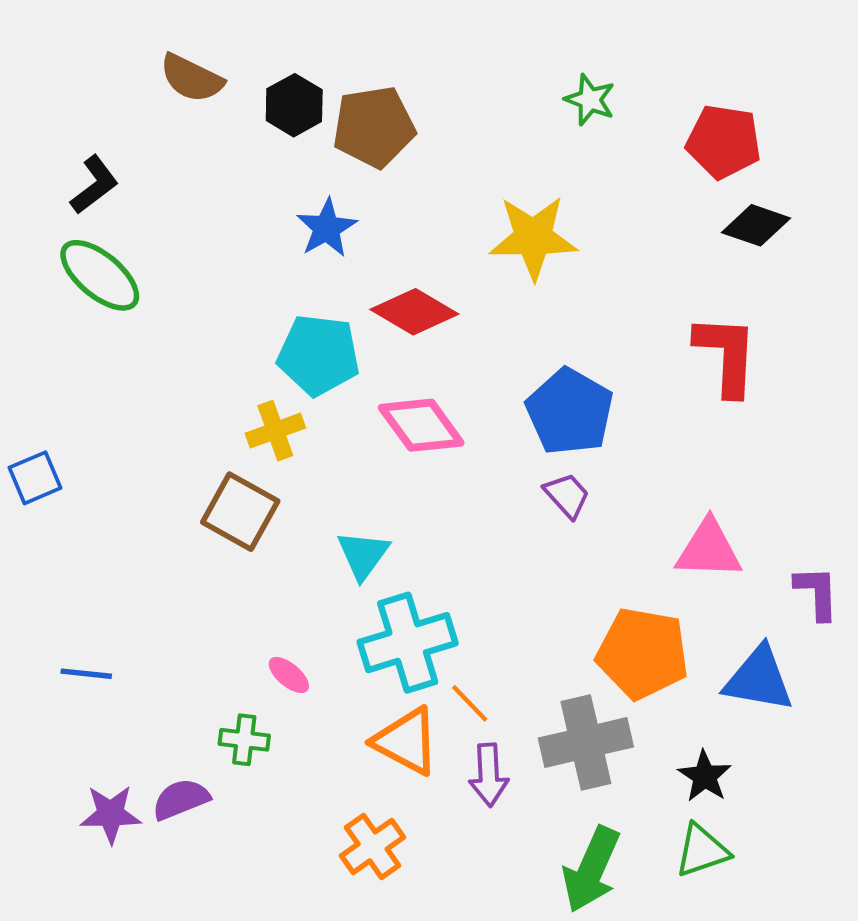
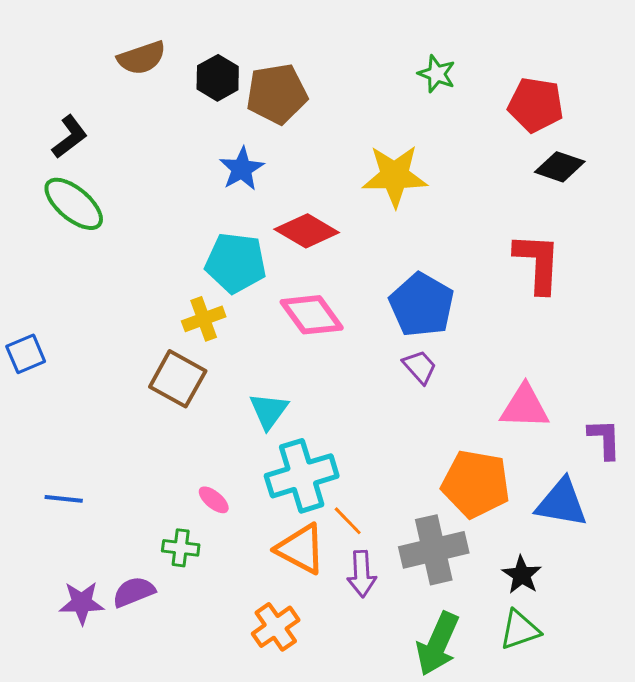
brown semicircle: (192, 78) -> (142, 58), turned -45

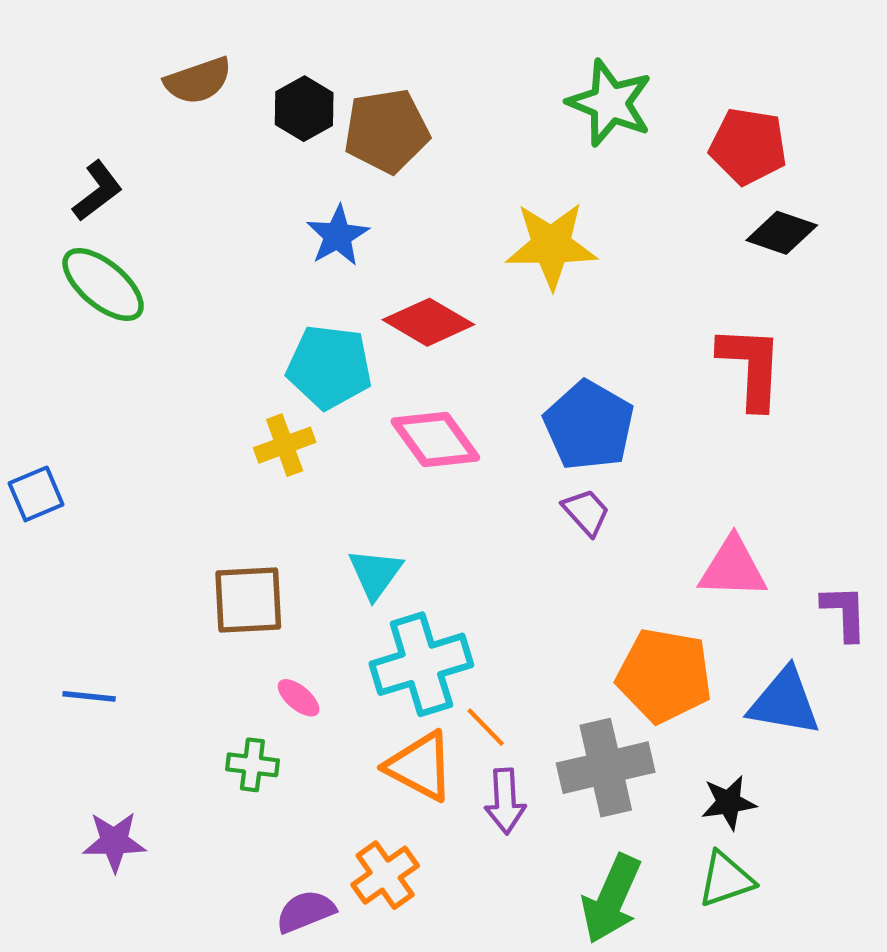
green star: (437, 74) -> (610, 103), size x1.6
brown square: (178, 379) -> (248, 600), moved, turned -32
black star: (522, 575) -> (729, 803), turned 30
purple semicircle: (134, 592) -> (306, 911), moved

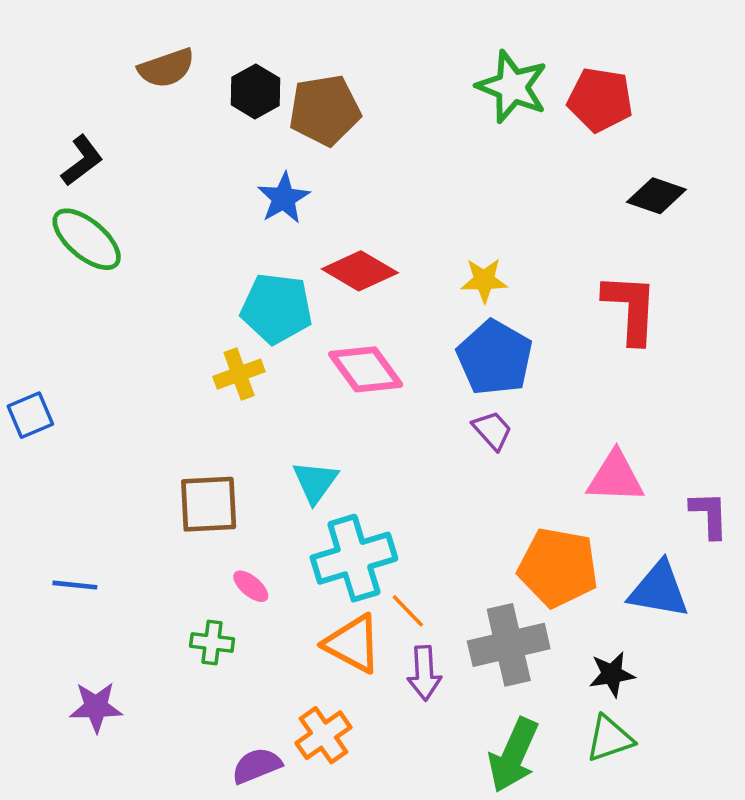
red pentagon: (748, 146) -> (600, 100), moved
yellow star: (551, 245) -> (484, 280), moved, size x0.6

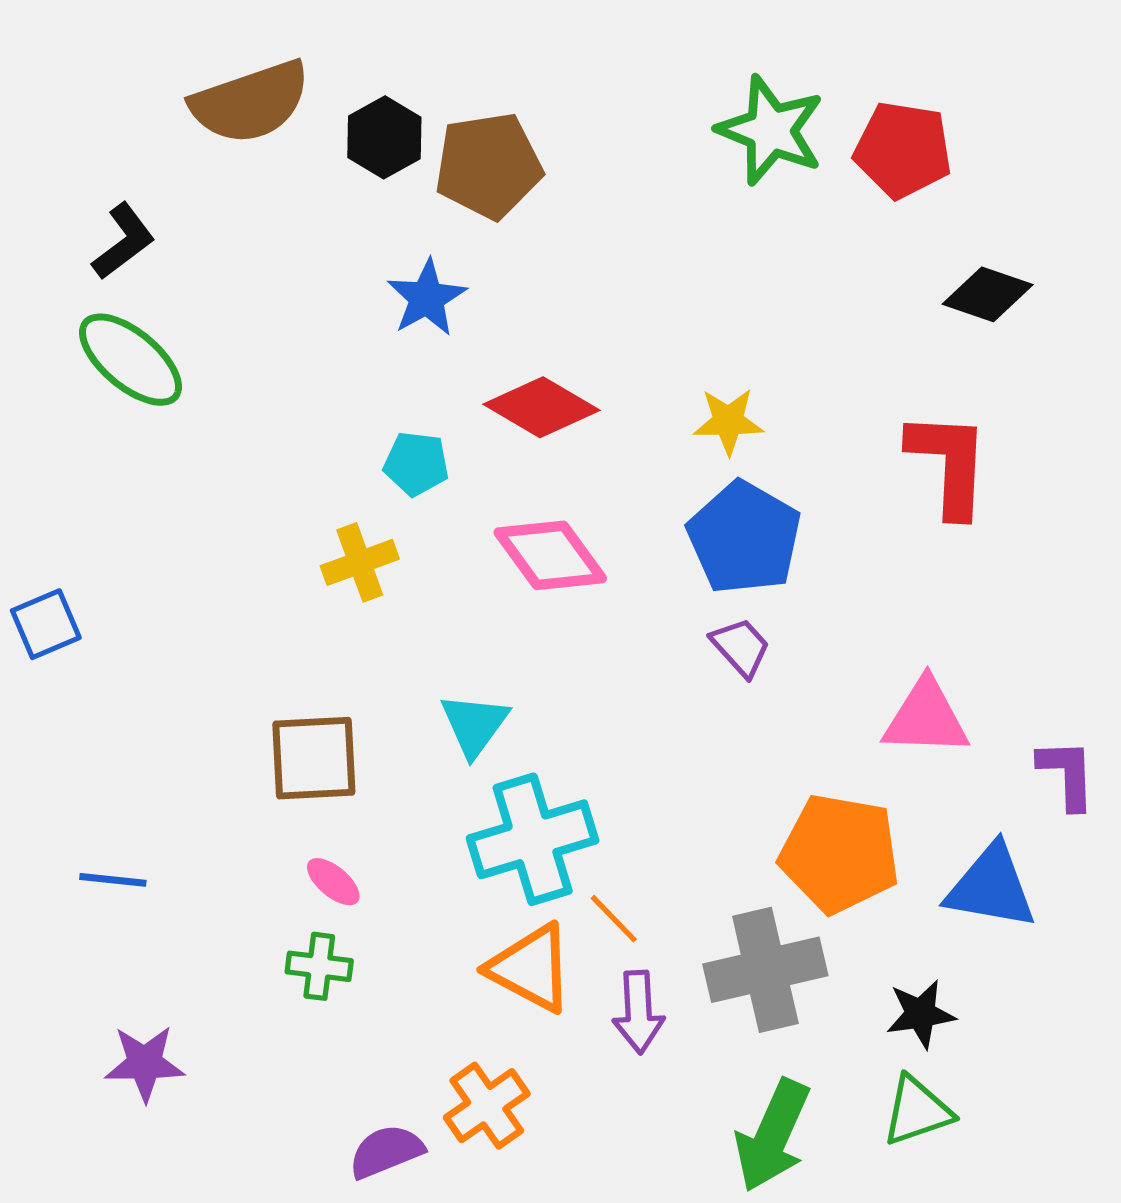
brown semicircle: (166, 68) -> (250, 102), size x1.4
cyan pentagon: (277, 308) -> (416, 464), size x0.6
pink ellipse: (251, 586) -> (333, 882), moved

